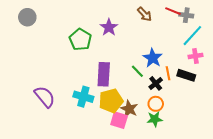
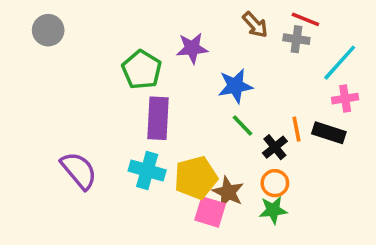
gray cross: (186, 15) -> (296, 39), moved
purple star: (109, 27) -> (192, 48), turned 30
blue star: (153, 58) -> (235, 86), moved, turned 30
purple rectangle: (104, 74) -> (158, 118), moved

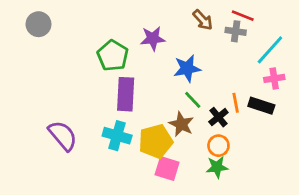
brown star: (228, 192) -> (181, 124), moved

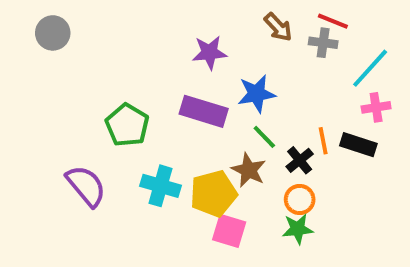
green pentagon: (113, 56) -> (127, 125), moved
purple rectangle: (126, 94) -> (204, 111), moved, turned -76

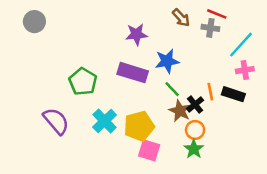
brown star: (249, 170) -> (180, 111), moved
cyan cross: (160, 186) -> (105, 121), turned 30
green star: (298, 229) -> (194, 149), turned -30

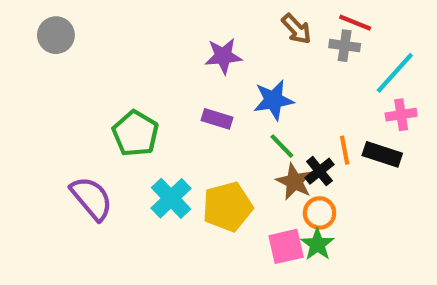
purple rectangle: (133, 73) -> (217, 119), size x0.6
pink square: (149, 150) -> (286, 246), moved, turned -30

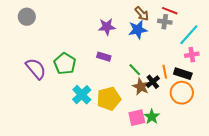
blue star: (273, 100) -> (138, 30), moved
purple semicircle: (91, 198) -> (36, 69), moved
orange circle: (320, 213) -> (182, 93), moved, size x1.5

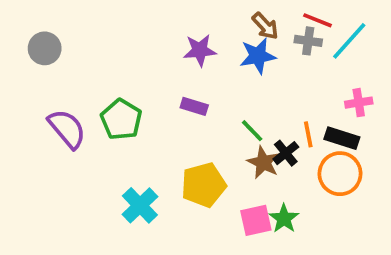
gray circle: (27, 17) -> (45, 48), moved
cyan line: (189, 35) -> (349, 41), moved
cyan cross: (82, 95) -> (140, 205), moved

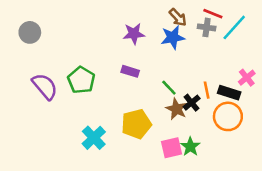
pink cross: (359, 103) -> (247, 78), moved, turned -30

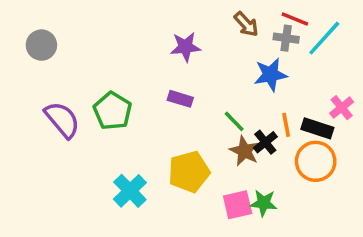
blue star: (173, 37) -> (271, 75), moved
green star: (190, 147) -> (264, 203), turned -30

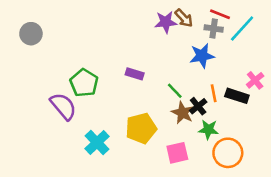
purple star: (185, 47) -> (166, 22), moved
purple semicircle: (62, 120) -> (63, 106), moved
orange circle: (316, 161) -> (228, 153), moved
green star: (264, 203) -> (208, 130), moved

